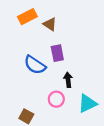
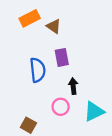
blue semicircle: (35, 65) -> (38, 70), turned -130

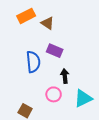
purple rectangle: (62, 57) -> (55, 51), turned -56

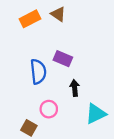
brown triangle: (47, 23) -> (58, 14), moved
pink circle: (54, 94) -> (49, 109), moved

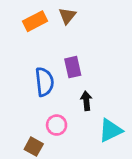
brown triangle: (58, 14) -> (67, 16), turned 35
purple rectangle: (63, 59) -> (73, 67), turned 54

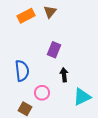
purple rectangle: (73, 67) -> (54, 50), turned 35
blue semicircle: (44, 82) -> (22, 71), moved

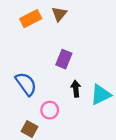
blue semicircle: (22, 71) -> (26, 84), turned -30
cyan triangle: (82, 97) -> (101, 95), moved

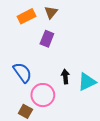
purple rectangle: (64, 59) -> (47, 39), moved
pink circle: (50, 110) -> (43, 95), size x1.5

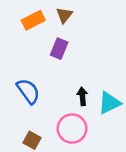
pink circle: (43, 95) -> (72, 129), moved

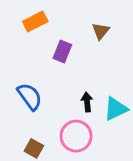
brown triangle: (64, 15) -> (101, 31), moved

